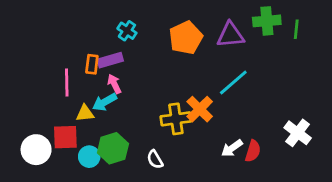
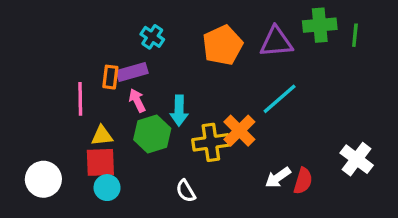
cyan arrow: (105, 102) -> (179, 111), moved, turned -60
red square: (65, 137) -> (100, 162), moved
green hexagon: (113, 148) -> (152, 134), moved

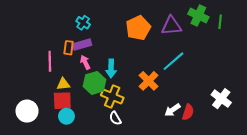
green cross: (320, 25) -> (198, 15), turned 30
cyan cross: (152, 37) -> (83, 23), moved
yellow cross: (211, 142) -> (112, 96), moved, turned 30

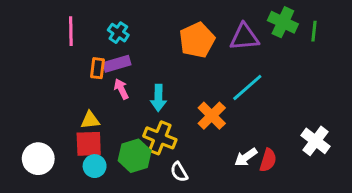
pink line: (50, 61) -> (71, 31), moved
green hexagon: (95, 83) -> (135, 156), moved
white semicircle: (115, 118) -> (179, 172), moved

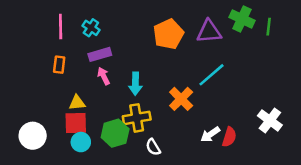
cyan cross: (118, 33) -> (91, 28), moved
orange rectangle: (98, 68) -> (59, 65), moved
yellow cross: (160, 138) -> (137, 118), turned -32

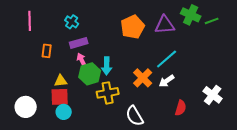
pink line: (61, 27) -> (30, 21), moved
green line: (269, 27) -> (212, 21), turned 64
green hexagon: (115, 133) -> (90, 74), moved
white arrow: (210, 134) -> (167, 81), moved
white semicircle: (153, 147) -> (135, 116), moved, size x1.5

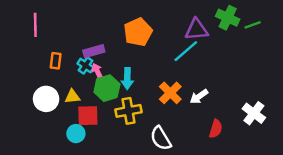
cyan cross: (72, 22) -> (85, 65), moved
orange pentagon: (133, 27) -> (138, 32), moved
cyan line: (167, 59) -> (186, 51), moved
red square: (60, 97) -> (88, 116), moved
white circle: (26, 107) -> (46, 99), moved

